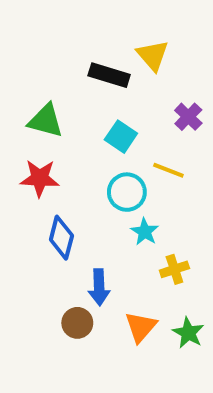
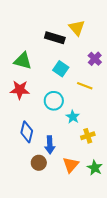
cyan circle: (127, 192) -> (54, 101), moved
blue diamond: (61, 238) -> (27, 132), moved

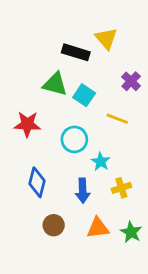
green triangle: (23, 61) -> (55, 84), moved
blue arrow: (50, 145) -> (83, 191), moved
orange triangle: (71, 165) -> (98, 228), turned 42

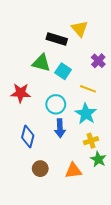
cyan star: (101, 162) -> (86, 114), moved, size x1.5
blue arrow: (83, 191) -> (60, 128), moved
green star: (131, 232) -> (98, 159), moved

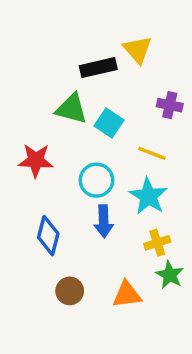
black rectangle: (57, 39) -> (98, 68), turned -30
purple cross: (98, 61) -> (170, 105), turned -32

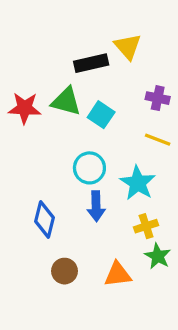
yellow line: (152, 153) -> (158, 140), moved
red star: (36, 160) -> (25, 108), moved

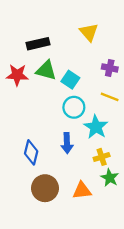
black rectangle: (91, 63) -> (38, 44), moved
cyan circle: (89, 168) -> (74, 107), moved
brown circle: (64, 271) -> (45, 188), size x1.5

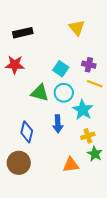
black rectangle: (38, 44) -> (23, 33), moved
purple cross: (110, 68) -> (89, 65), moved
green triangle: (46, 70) -> (40, 93), moved
brown circle: (45, 188) -> (19, 163), moved

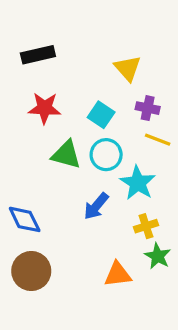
yellow triangle: (77, 28) -> (128, 68), moved
red star: (15, 65) -> (45, 108), moved
blue arrow: (58, 124) -> (96, 206), turned 42
blue diamond: (27, 132) -> (25, 219), moved, turned -40

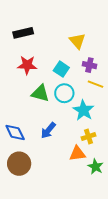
blue arrow: (96, 206) -> (48, 130), moved
green star: (158, 256) -> (96, 167), moved
orange triangle: (118, 274) -> (77, 154), moved

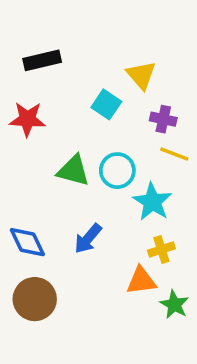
red star: (27, 65) -> (27, 119), moved
cyan square: (61, 69) -> (106, 104), moved

